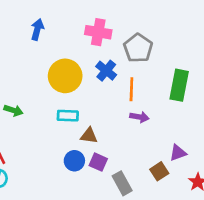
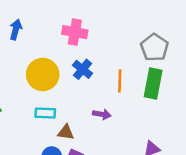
gray pentagon: (138, 48) -> (154, 48), moved
orange line: (131, 89) -> (120, 81), moved
purple arrow: (139, 117) -> (102, 114), moved

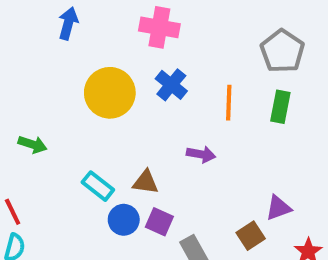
green rectangle: (153, 83) -> (280, 107), size x0.7
cyan rectangle: (45, 113) -> (98, 186), moved, turned 36

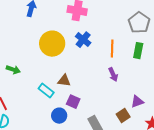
purple arrow: (201, 154) -> (113, 75), moved, turned 56
brown triangle: (146, 182) -> (64, 81), moved
blue circle: (124, 220) -> (59, 116), moved
purple square: (159, 222) -> (73, 102), moved

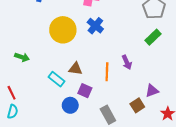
orange line: (112, 49) -> (107, 72), moved
green rectangle: (138, 51) -> (153, 37), turned 35

